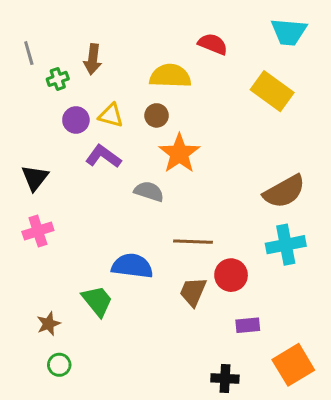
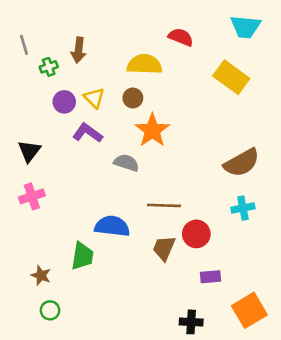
yellow triangle: (111, 115) -> (94, 98), turned 30
cyan cross: (286, 245) -> (243, 208), size x0.7
green trapezoid: (97, 301) -> (82, 256), turned 48
brown star: (49, 324) -> (41, 275), turned -30

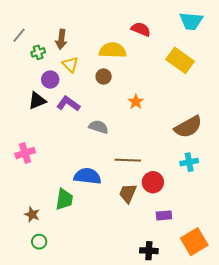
gray line: (24, 45) -> (19, 35), turned 56
yellow triangle: (94, 98) -> (70, 64), moved
orange star: (152, 130) -> (136, 102), moved, size x0.6
black triangle: (29, 151) -> (37, 101), moved, turned 30

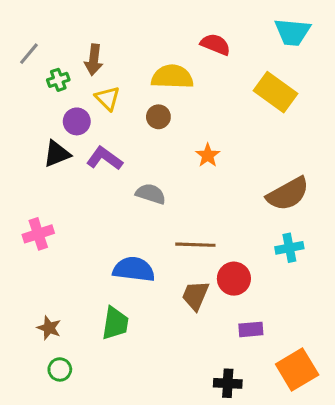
green trapezoid: (64, 199) -> (115, 323), moved

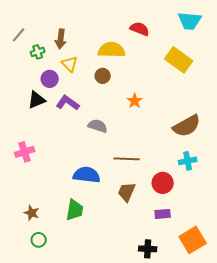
red circle: (234, 279) -> (163, 183), moved

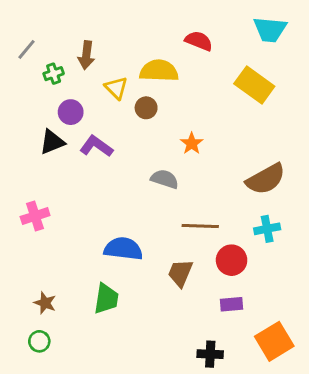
yellow triangle: (70, 64) -> (116, 88), moved
gray semicircle: (98, 126) -> (165, 179), moved
brown line: (127, 159) -> (200, 226), moved
green circle: (39, 240) -> (39, 341), moved

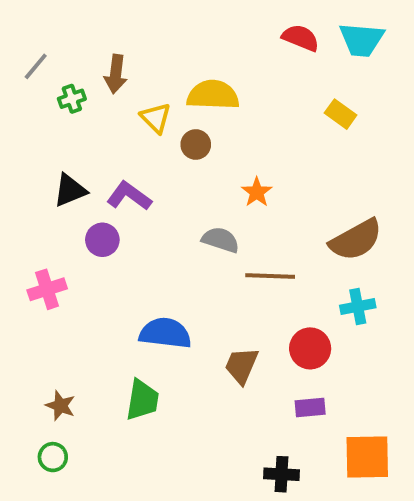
red semicircle: (199, 41) -> (301, 38), moved
yellow rectangle: (254, 85) -> (341, 114), size x0.6
purple circle: (71, 112) -> (102, 240), moved
brown line: (200, 226) -> (270, 276), moved
orange square: (274, 341) -> (367, 457), turned 30

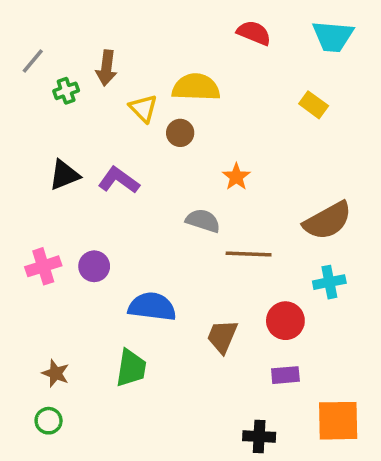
red semicircle: (301, 38) -> (254, 33), moved
purple circle: (102, 240) -> (94, 266), moved

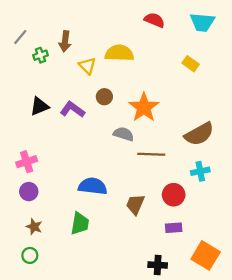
brown circle: (180, 133) -> (104, 97), moved
orange star: (236, 177) -> (144, 107), size x1.8
purple circle: (94, 266) -> (29, 192), moved
orange square: (338, 421) -> (206, 255), turned 32

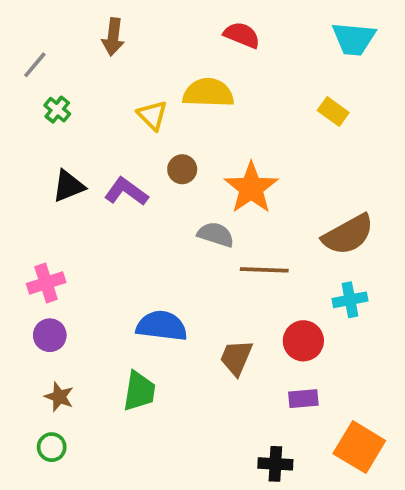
red semicircle: (154, 20) -> (242, 35), moved
brown arrow: (65, 41) -> (113, 37), moved
green cross: (40, 55) -> (57, 110), moved, turned -32

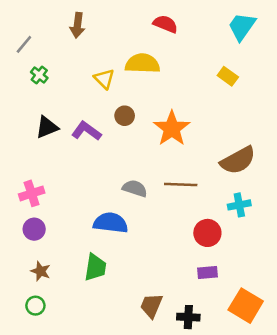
cyan trapezoid: (354, 39) -> (242, 27), turned 120
gray semicircle: (216, 235) -> (135, 188), moved
brown trapezoid: (236, 358) -> (151, 306), moved

